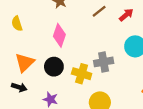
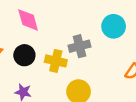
pink diamond: (59, 35) -> (28, 20), turned -30

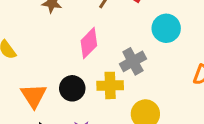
pink diamond: (28, 20) -> (89, 43), moved, turned 75

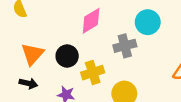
cyan circle: (166, 28) -> (148, 22), moved
yellow cross: (110, 85) -> (93, 73), moved, turned -30

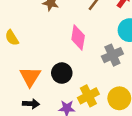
pink diamond: (91, 21) -> (78, 38), turned -40
yellow cross: (93, 73) -> (88, 96), moved

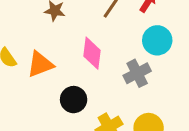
orange triangle: (30, 77) -> (40, 64), moved, turned 40

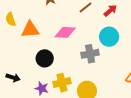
pink diamond: (92, 53) -> (65, 32), turned 70

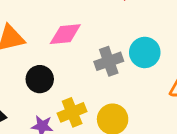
cyan circle: (109, 37) -> (145, 52), moved

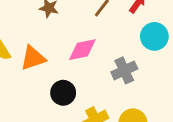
cyan circle: (145, 52) -> (154, 36), moved

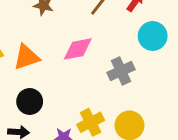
black circle: (63, 93) -> (30, 101), moved

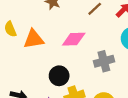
black circle: (30, 101) -> (59, 76), moved

